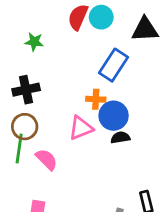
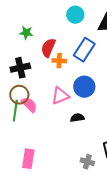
red semicircle: (78, 17) -> (48, 48), moved
orange cross: (96, 99) -> (59, 61), moved
black semicircle: (120, 138) -> (77, 118), moved
pink semicircle: (47, 159) -> (29, 105), moved

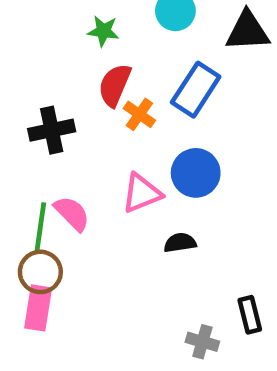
green star: (26, 33) -> (103, 31), moved
orange cross: (59, 61) -> (139, 114), turned 32
brown circle: (19, 95) -> (40, 272), moved
pink rectangle: (28, 159) -> (38, 308), moved

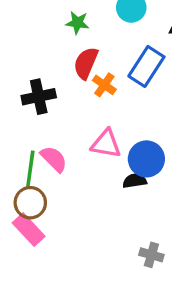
blue circle: (196, 173) -> (146, 159), moved
pink triangle: (142, 193) -> (106, 144), turned 32
pink rectangle: (38, 308) -> (29, 230), turned -52

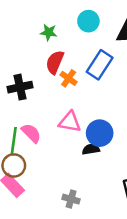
gray cross: (151, 255) -> (71, 199), moved

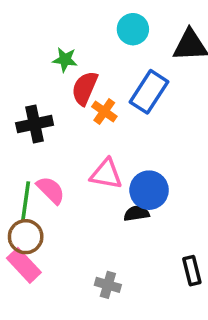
green star: (49, 32) -> (65, 60), moved

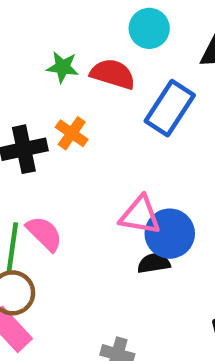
red semicircle: (85, 88) -> (113, 74), moved, turned 84
orange cross: (104, 111) -> (72, 133), moved
pink triangle: (106, 174) -> (140, 215), moved

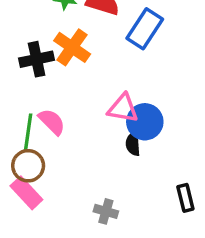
orange cross: (72, 133) -> (72, 47), size x1.5
black semicircle: (154, 263) -> (133, 144), turned -85

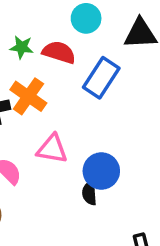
pink triangle: (123, 108) -> (52, 149), moved

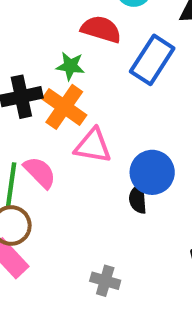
green star: (22, 47) -> (70, 66), moved
orange cross: (28, 96) -> (64, 107), moved

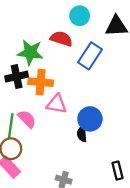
green star: (70, 66) -> (30, 52), moved, size x1.6
orange cross: (64, 107) -> (41, 82), turned -30

